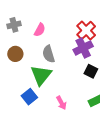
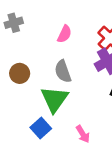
gray cross: (14, 25) -> (14, 23), moved
pink semicircle: (40, 30) -> (65, 34), moved

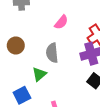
green triangle: (54, 99) -> (39, 74), size x0.6

